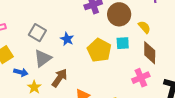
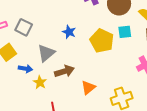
gray square: (37, 33) -> (24, 27), moved
brown arrow: (60, 78) -> (64, 71), turned 42

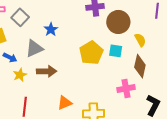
blue star: (69, 32) -> (51, 29), moved
orange triangle: (88, 88) -> (65, 103), moved

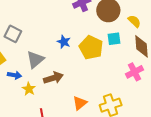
blue star: (51, 29) -> (64, 42), moved

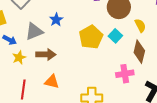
cyan square: (114, 39) -> (115, 36), turned 32
blue star: (64, 42) -> (56, 20), moved
orange triangle: (80, 103) -> (52, 82), moved, turned 35

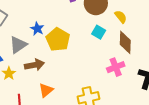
yellow pentagon: (91, 37) -> (58, 39), moved
orange triangle: (52, 82) -> (46, 90), turned -42

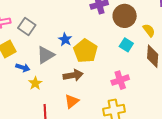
brown arrow: (34, 65) -> (73, 75), moved
pink cross: (116, 67) -> (120, 80), moved

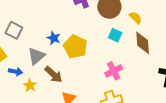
brown arrow: (73, 75) -> (54, 75), moved, turned 60

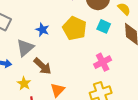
yellow pentagon: (75, 47) -> (75, 28), moved
yellow star: (30, 85) -> (24, 83), moved

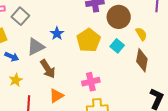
pink cross: (103, 62) -> (91, 82), moved
yellow star: (24, 83) -> (16, 80), moved

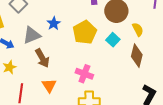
pink cross: (91, 82) -> (84, 74), turned 30
orange triangle: (56, 96) -> (49, 86), turned -35

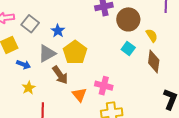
blue star: (54, 23) -> (58, 31), moved
yellow pentagon: (85, 32) -> (75, 52), moved
orange triangle: (49, 86) -> (79, 95), moved

